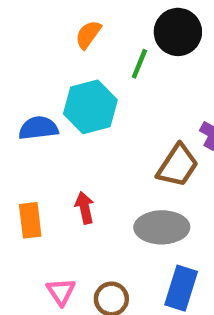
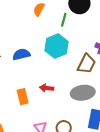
cyan hexagon: (90, 107) -> (57, 46), moved
red arrow: (85, 208) -> (47, 88), turned -64

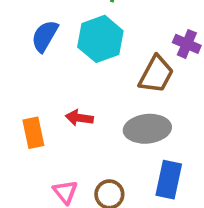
blue semicircle: (21, 54) -> (45, 36), moved, turned -48

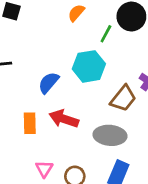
blue semicircle: (45, 36) -> (49, 83), moved
red arrow: (79, 118) -> (64, 119), size x1.5

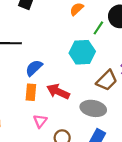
blue semicircle: (49, 83) -> (34, 68), moved
pink triangle: (44, 169) -> (40, 121), moved

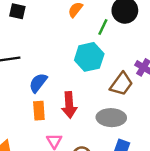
red arrow: (58, 92) -> (69, 105), turned -110

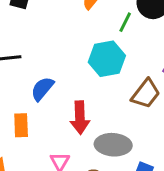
orange rectangle: (39, 111) -> (21, 125), moved
gray ellipse: (111, 118) -> (113, 145), moved

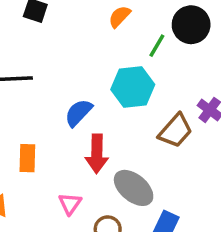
blue semicircle: (42, 89) -> (78, 113), moved
gray ellipse: (113, 145) -> (134, 188), turned 32

